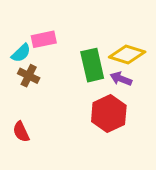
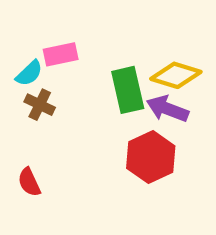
purple arrow: (121, 79) -> (167, 109), size x1.4

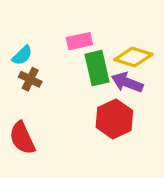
pink rectangle: (61, 54) -> (79, 41), moved
red semicircle: (29, 182) -> (22, 138), size x1.5

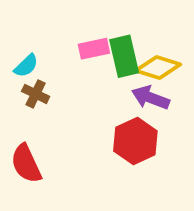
green rectangle: (97, 68) -> (124, 56), moved

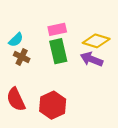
green rectangle: (124, 56) -> (58, 51), moved
red hexagon: (135, 141) -> (53, 105), moved

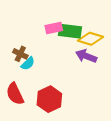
cyan semicircle: (16, 40) -> (28, 64), moved
green rectangle: (58, 51) -> (70, 31), moved, turned -70

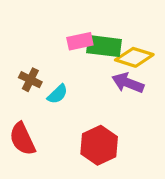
cyan semicircle: (28, 64) -> (58, 94), moved
red hexagon: (49, 99) -> (99, 145), moved

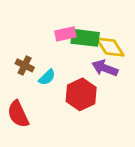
yellow diamond: (134, 57) -> (110, 47), turned 40
red hexagon: (99, 145) -> (81, 94), moved

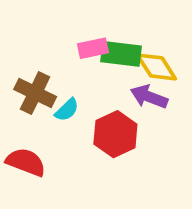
brown cross: (25, 65) -> (35, 93), size x1.5
red semicircle: (18, 114) -> (26, 162), turned 136

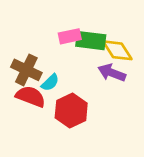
red hexagon: (115, 134) -> (71, 110), moved
red semicircle: (26, 162) -> (31, 96), moved

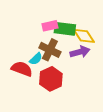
brown cross: (26, 70) -> (50, 50), moved
purple arrow: (112, 73) -> (80, 52), turned 144

